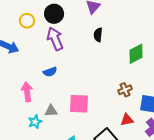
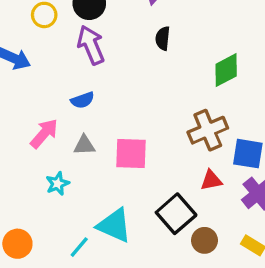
brown cross: (125, 90) -> (208, 130), size x1.6
pink arrow: (27, 92) -> (44, 134), turned 48
gray triangle: (51, 111) -> (84, 145), moved

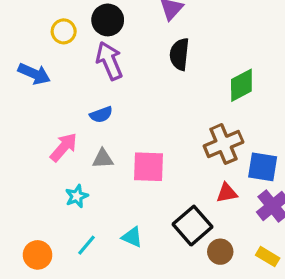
black semicircle: (163, 38) -> (179, 54), size x1.4
cyan triangle: (114, 225) -> (132, 237), size x0.6
cyan line: (79, 247) -> (86, 245), moved

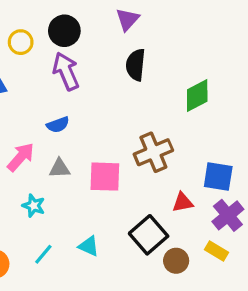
brown cross: (224, 144) -> (153, 152), moved
cyan star: (77, 196) -> (34, 206), turned -30
yellow rectangle: (268, 257) -> (217, 251), moved

